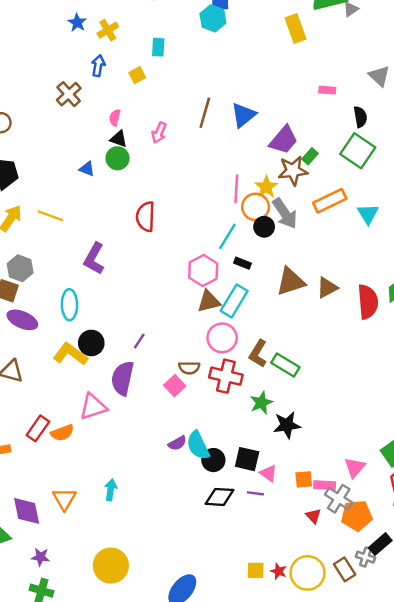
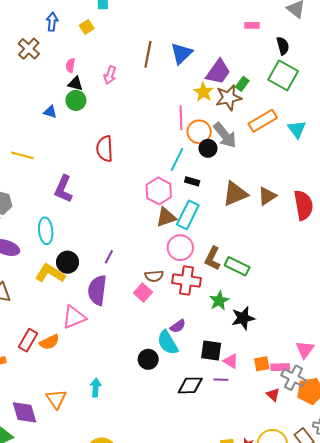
yellow star: (266, 187) -> (203, 92), moved
purple semicircle: (177, 443) -> (178, 326), moved
black circle: (213, 460) -> (148, 359), moved

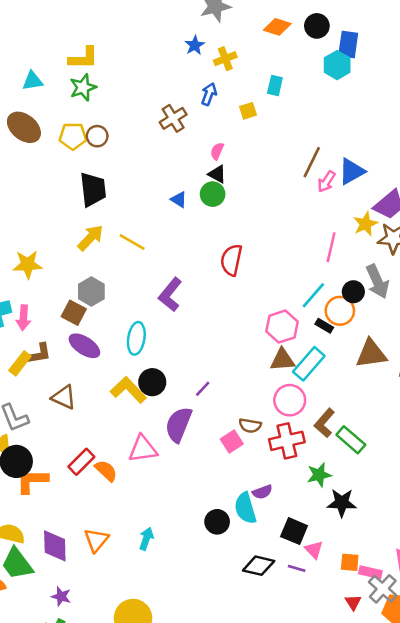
pink arrow: (110, 75) -> (326, 182), moved
orange circle: (199, 132) -> (340, 311), moved
red cross: (186, 280) -> (287, 441), turned -36
orange semicircle: (49, 342) -> (106, 471), turned -126

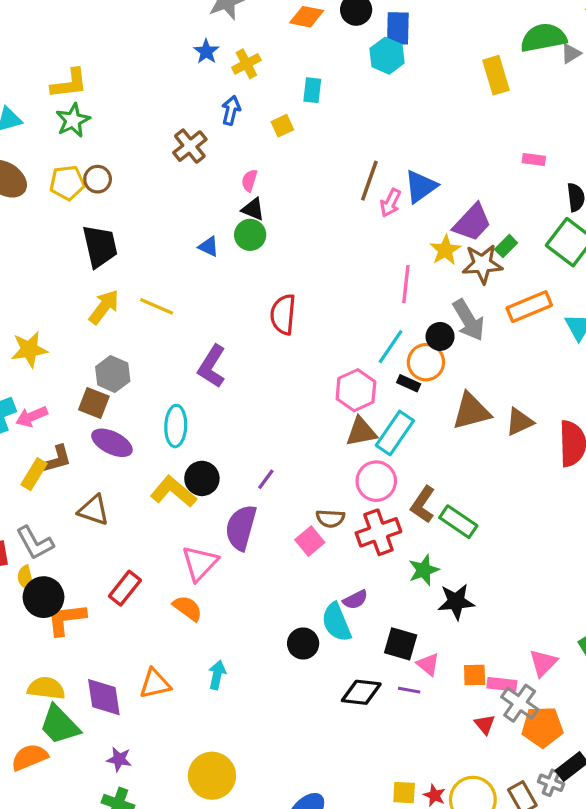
pink arrow: (23, 318) -> (32, 417), turned 70
pink triangle: (143, 449) -> (200, 563), turned -32
orange semicircle: (106, 471) -> (188, 608), moved
orange triangle: (96, 540) -> (155, 684), turned 44

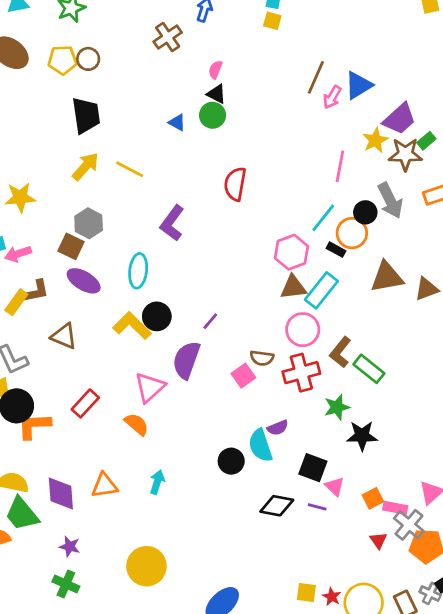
yellow square: (282, 126) -> (272, 21), moved, turned 36
orange square: (475, 675) -> (373, 498), turned -30

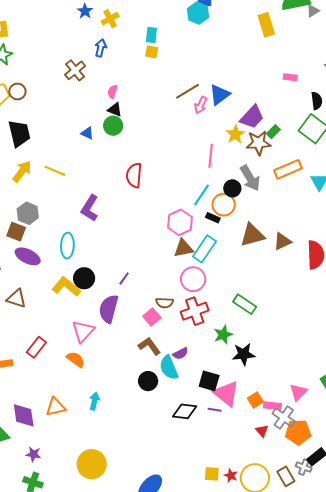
brown line: (316, 77) -> (187, 91), turned 40
brown L-shape: (340, 352) -> (149, 346), moved, turned 110
pink triangle: (335, 486) -> (226, 394), size x1.8

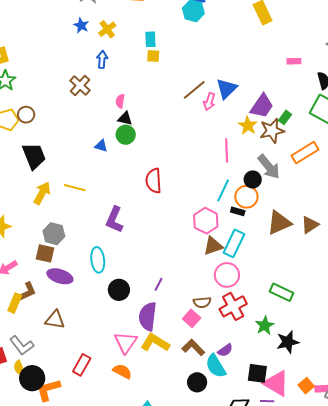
yellow L-shape: (66, 287) -> (155, 343), moved

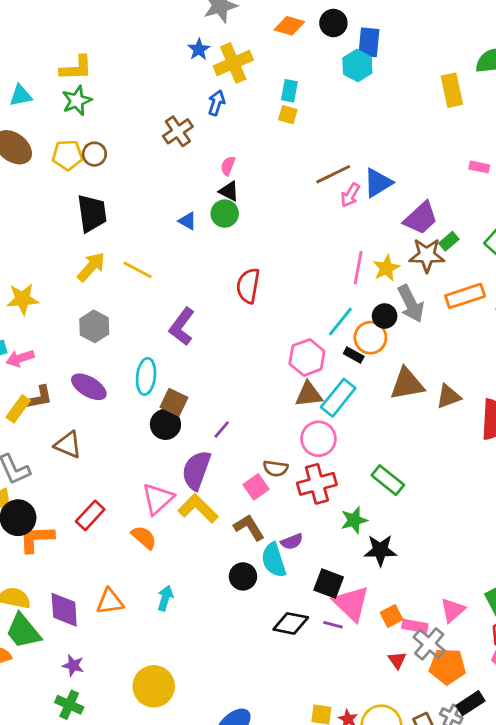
yellow cross: (107, 29) -> (233, 63), size x1.5
yellow star: (248, 126) -> (386, 268), moved
brown square: (45, 253) -> (174, 402), moved

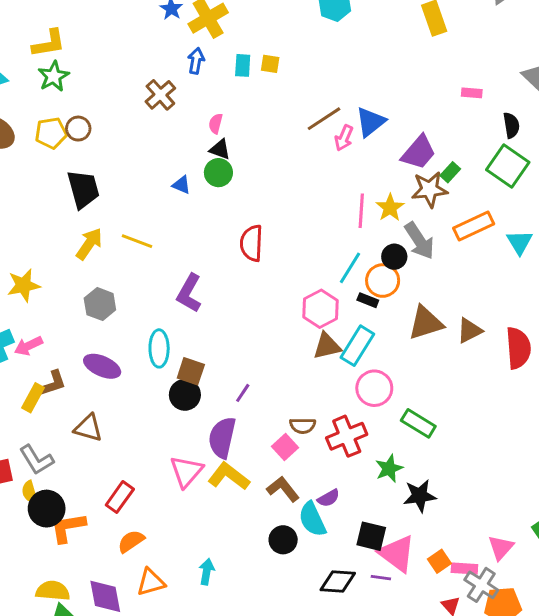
cyan rectangle: (289, 91) -> (243, 65), moved
pink circle: (319, 439) -> (374, 388), moved
orange semicircle: (144, 537) -> (131, 541), moved, turned -68

